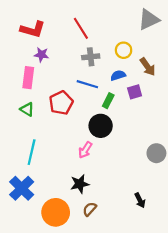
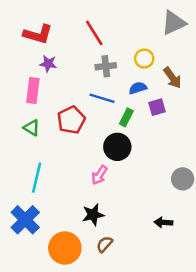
black arrow: (140, 200) -> (163, 222), moved, turned 120

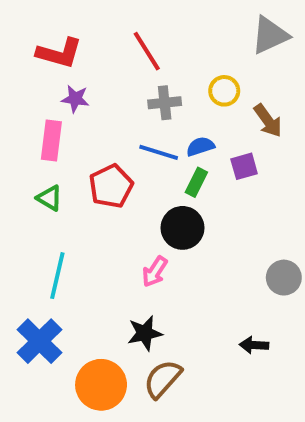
blue semicircle: (138, 88) -> (200, 146), moved
brown semicircle: (105, 244) -> (163, 379), size x1.5

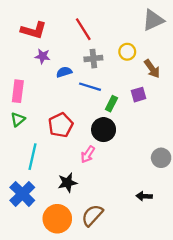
pink rectangle: (51, 140) -> (18, 91), moved
blue semicircle: (200, 146) -> (64, 72), moved
red pentagon: (111, 186) -> (61, 125), moved
green triangle: (49, 198) -> (18, 119), moved, turned 49
black star: (145, 333) -> (67, 183), moved

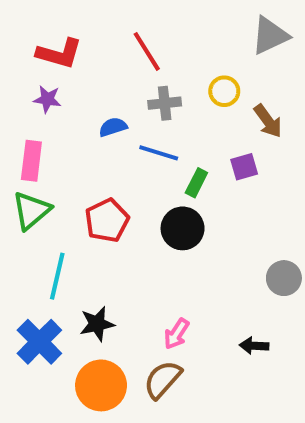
purple star: (43, 56) -> (47, 99), moved
green triangle: (18, 119) -> (31, 211), size x1.5
pink arrow: (88, 154) -> (177, 334), moved
black star: (67, 183) -> (97, 324), moved

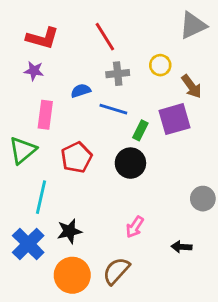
pink rectangle: (31, 161) -> (45, 115), moved
purple square: (244, 167) -> (174, 119), size x1.6
pink arrow: (177, 334) -> (135, 227), moved

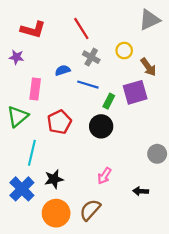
purple star: (34, 71) -> (16, 57), moved
gray cross: (118, 74) -> (91, 57), turned 35

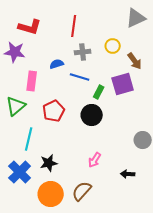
red line: (81, 29) -> (74, 26), turned 40
purple star: (16, 57) -> (15, 52), size x1.5
gray cross: (91, 57) -> (83, 52), turned -35

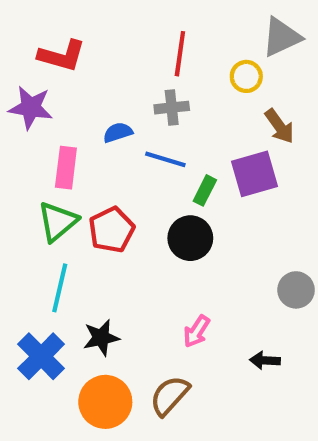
red line: (74, 26) -> (180, 54), moved
yellow circle: (113, 46) -> (246, 76), moved
green triangle: (16, 106) -> (58, 222), moved

